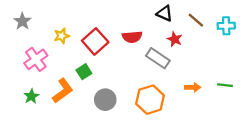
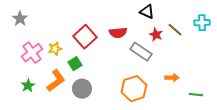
brown line: (196, 20) -> (175, 30), moved
yellow star: (62, 36) -> (55, 49), moved
green line: (225, 85) -> (196, 95), moved
gray circle: (105, 100) -> (82, 89), moved

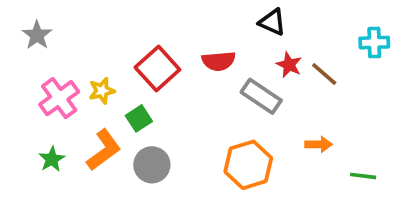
brown line: (175, 30) -> (324, 74), moved

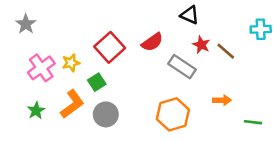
red semicircle: (219, 61) -> (152, 42), turned -30

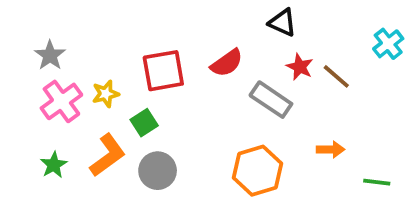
gray star: (26, 24) -> (50, 55), moved
cyan cross: (261, 29) -> (388, 44), turned -36
red square: (110, 47) -> (163, 71), turned 32

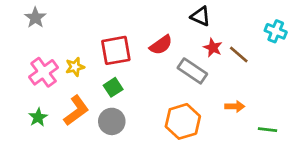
cyan cross: (388, 44) -> (276, 31), turned -30
gray star: (50, 55) -> (35, 18), moved
green square: (144, 123) -> (113, 87), moved

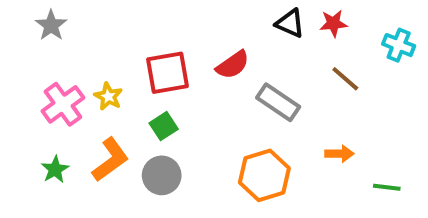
red star: (213, 48) -> (333, 23), moved, turned -30
yellow star: (75, 67) -> (108, 96), turned -30

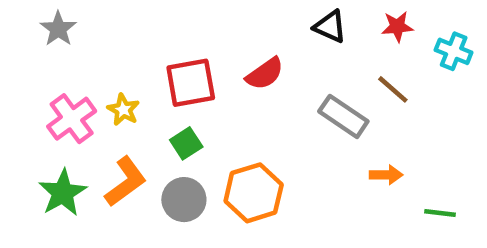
red star: (333, 23) -> (397, 27), moved
gray rectangle: (278, 102) -> (343, 116), moved
green star: (55, 169) -> (63, 193), size x1.5
orange hexagon: (264, 175) -> (254, 193), moved

